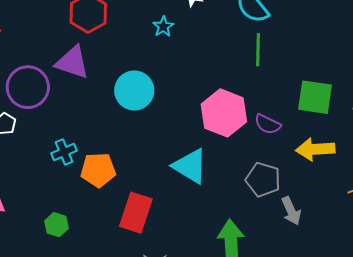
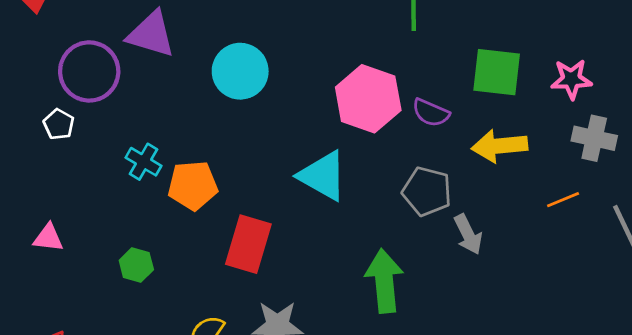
cyan cross: (64, 152) -> (143, 162), turned -35

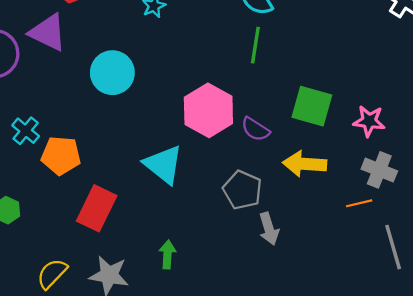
orange line: (563, 200) -> (359, 203), moved
green arrow: (384, 281) -> (168, 254), moved, size x0.6

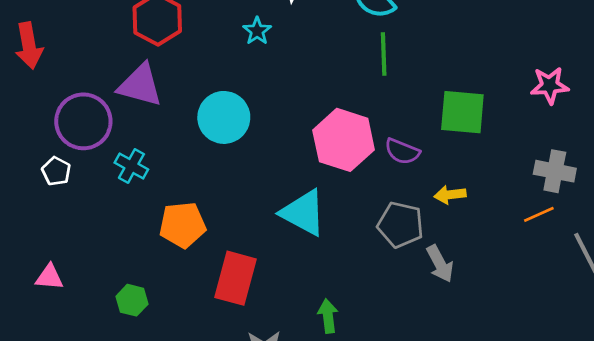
pink star: (369, 121) -> (550, 85), moved
cyan cross: (26, 131) -> (131, 166), moved
yellow arrow: (305, 164) -> (450, 195), moved, size x0.6

